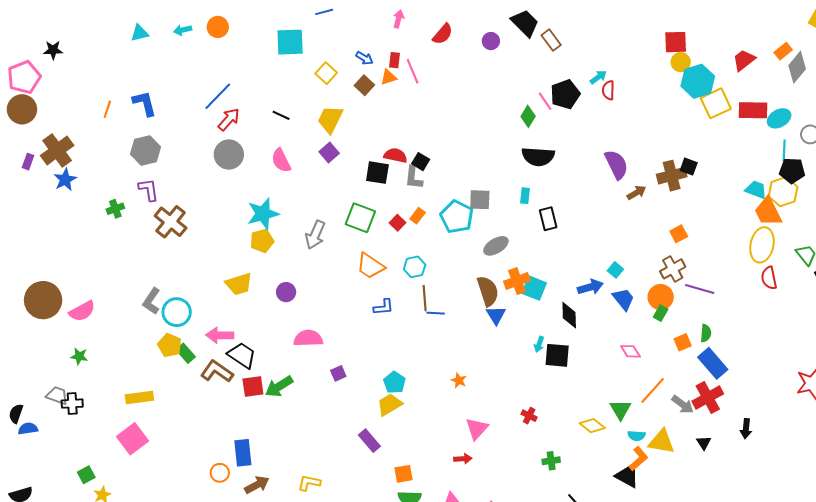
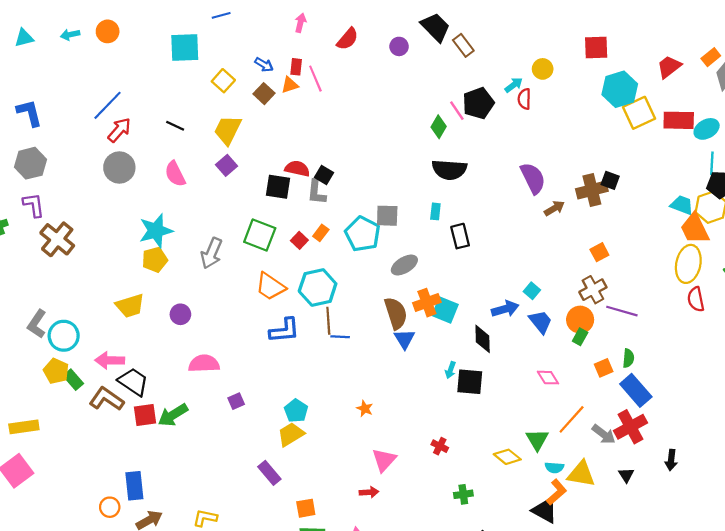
yellow circle: (681, 62) -> (543, 69), moved
cyan hexagon: (415, 267) -> (318, 288), size x1.6
blue L-shape: (383, 307) -> (284, 330), size x1.4

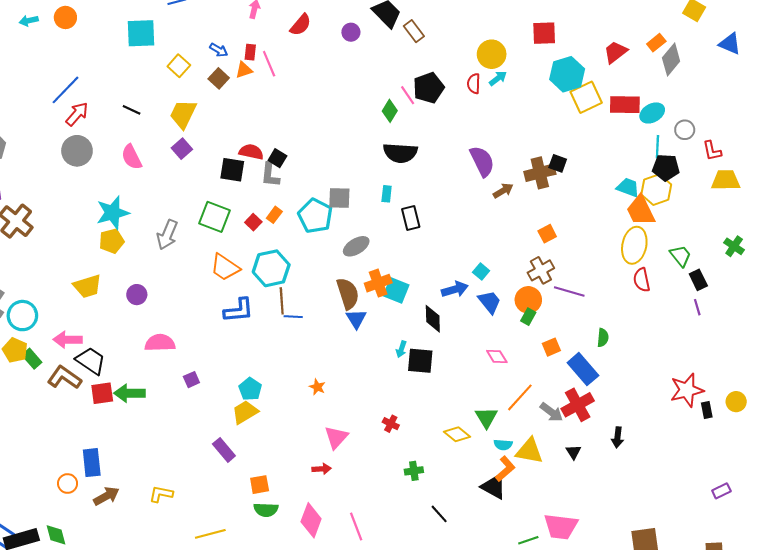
yellow circle: (543, 69) -> (492, 54), size x1.4
cyan arrow: (514, 85) -> (498, 78), moved
green semicircle: (628, 358) -> (603, 338), moved
green arrow: (173, 415) -> (129, 393), turned 32

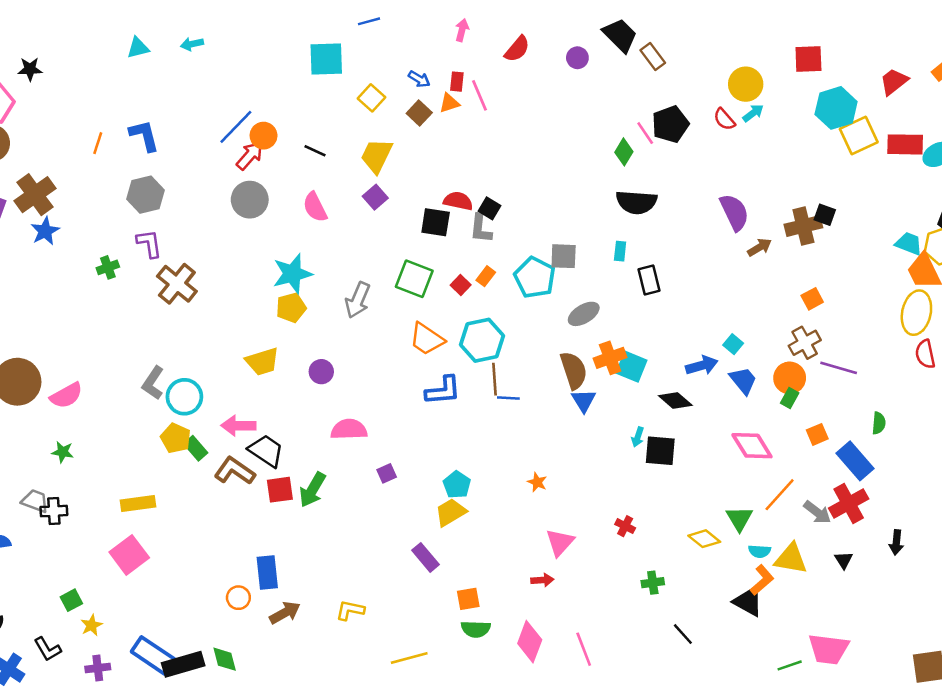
orange circle: (65, 17) -> (264, 136), moved
red semicircle: (474, 84) -> (724, 119), turned -42
black diamond: (433, 319) -> (675, 401), turned -48
pink diamond: (497, 357) -> (752, 446), size x1.6
green arrow: (129, 393) -> (312, 490), turned -60

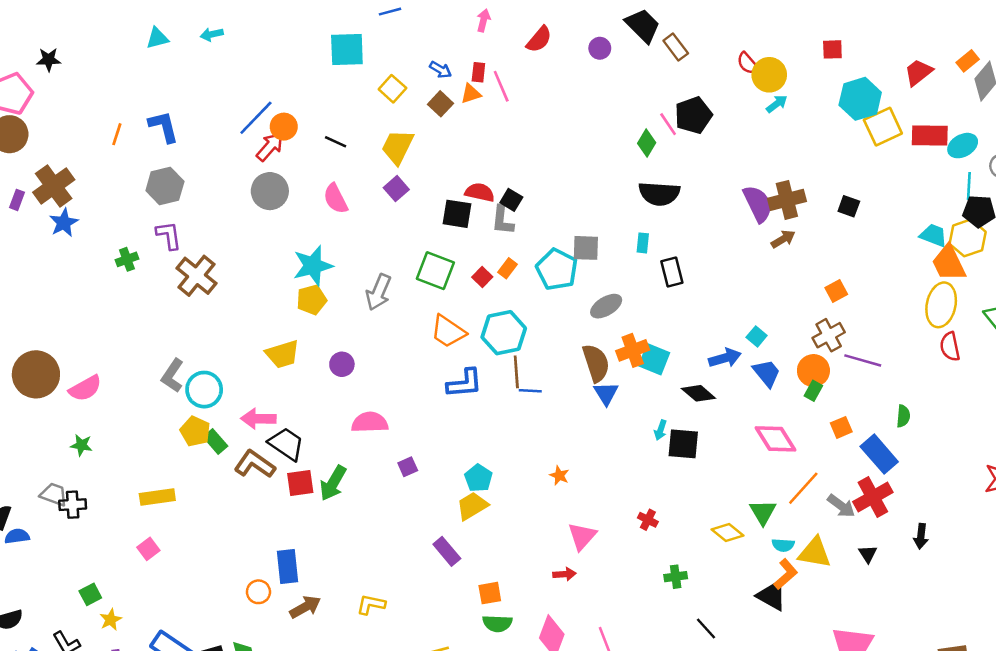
red square: (808, 59) -> (832, 49), size x0.7
red semicircle: (724, 119) -> (748, 63), moved
brown cross: (803, 226) -> (787, 200), moved
pink square: (129, 555) -> (148, 549), size x0.6

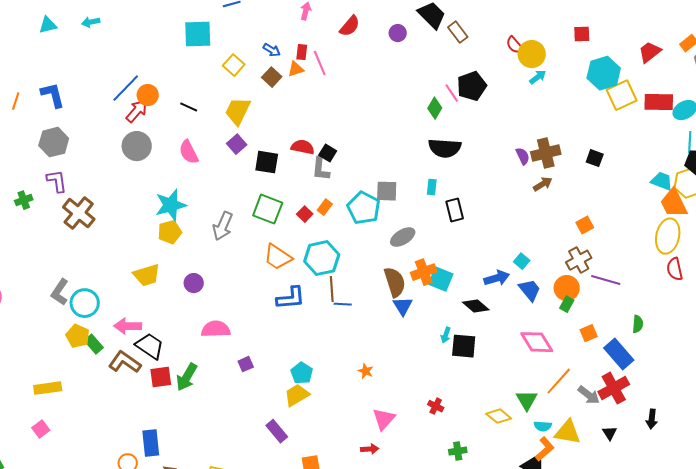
purple semicircle: (758, 204) -> (523, 156), size x0.6
black square: (457, 214) -> (267, 162), moved

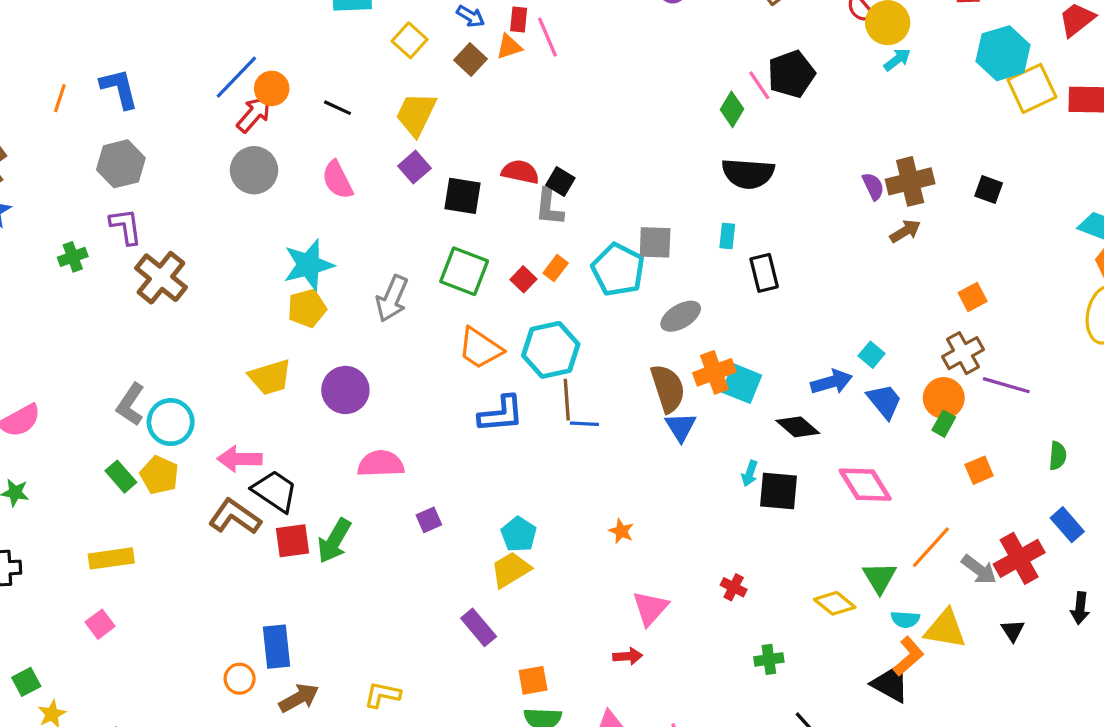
purple circle: (194, 283) -> (345, 390), size x1.5
pink diamond: (537, 342) -> (865, 485), moved
green rectangle: (94, 344) -> (121, 477), moved
blue rectangle: (619, 354) -> (1067, 525), moved, size x0.7

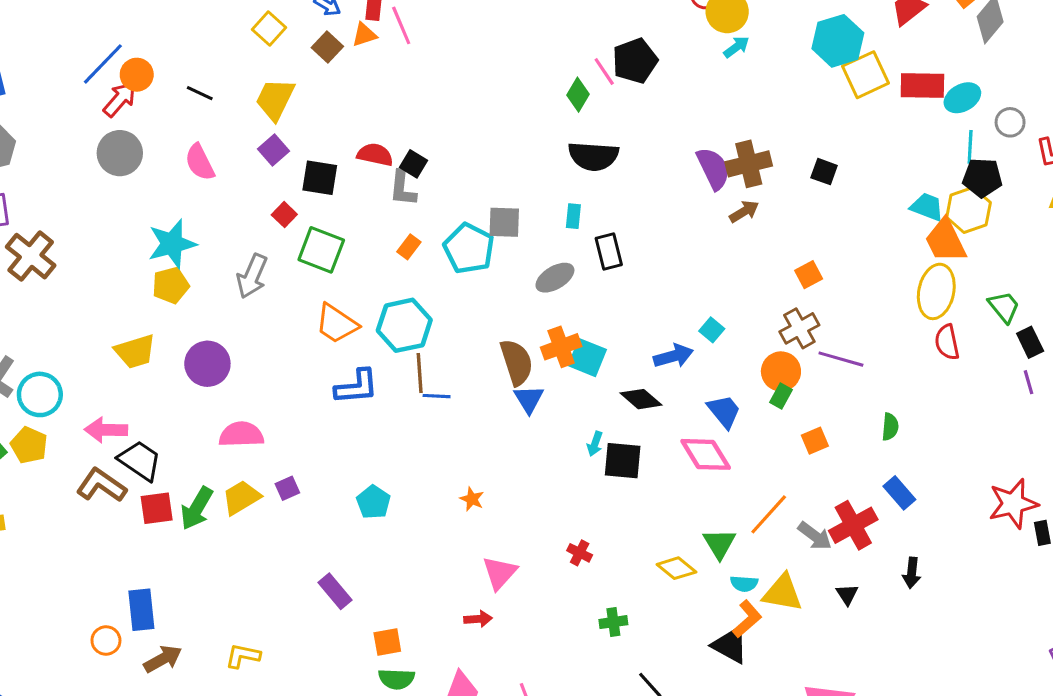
purple semicircle: (873, 186) -> (713, 168), size x1.6
red square: (523, 279) -> (284, 215), moved
gray ellipse: (681, 316) -> (555, 278), moved
blue trapezoid: (884, 401) -> (724, 411), moved
yellow trapezoid: (511, 570) -> (241, 498), moved

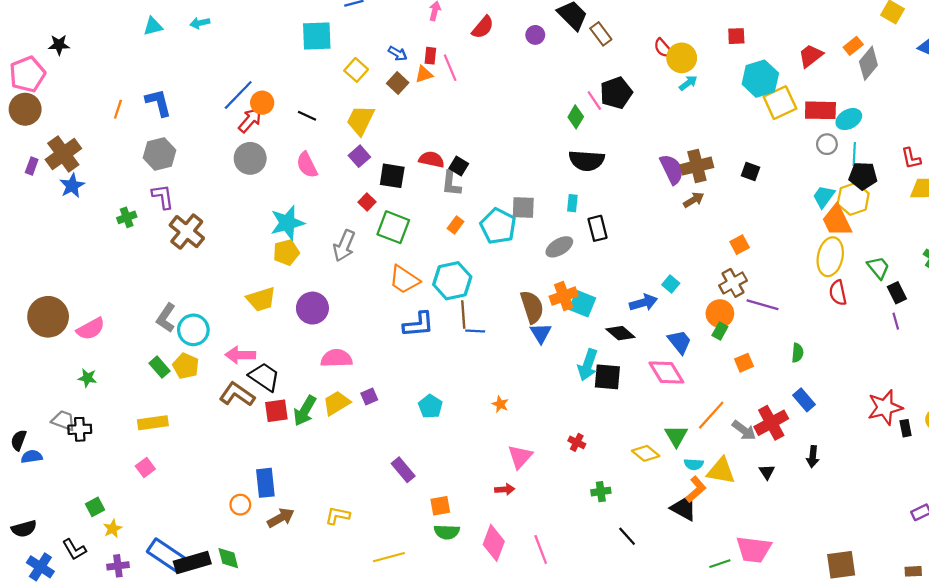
gray circle: (1010, 122) -> (827, 144), moved
cyan trapezoid: (927, 207) -> (824, 197), turned -75
cyan arrow: (595, 444) -> (588, 365), size x1.8

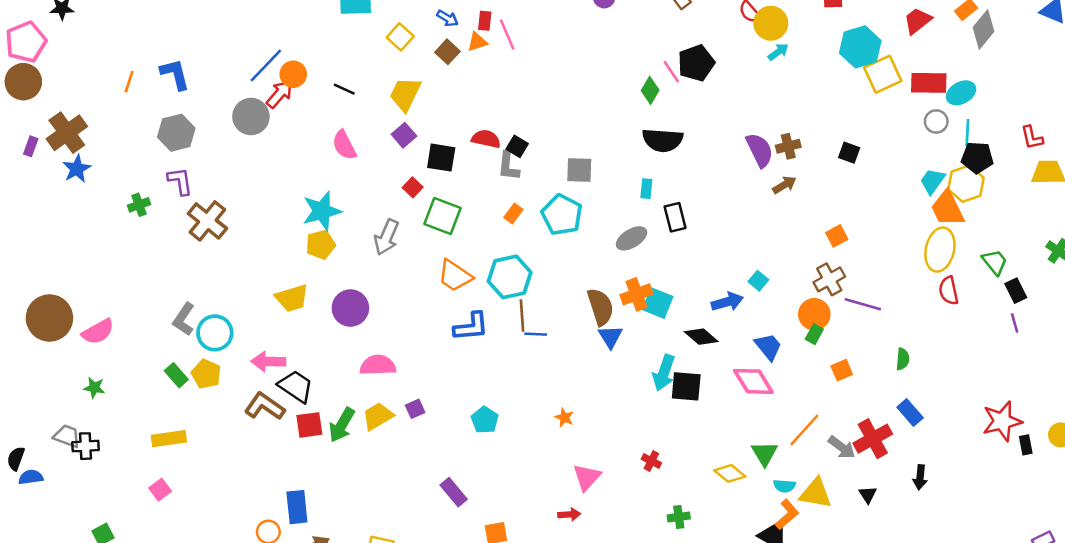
gray circle: (250, 158) -> (251, 116), moved
brown cross: (697, 166) -> (788, 146), size x0.7
gray square: (523, 208) -> (579, 170), moved

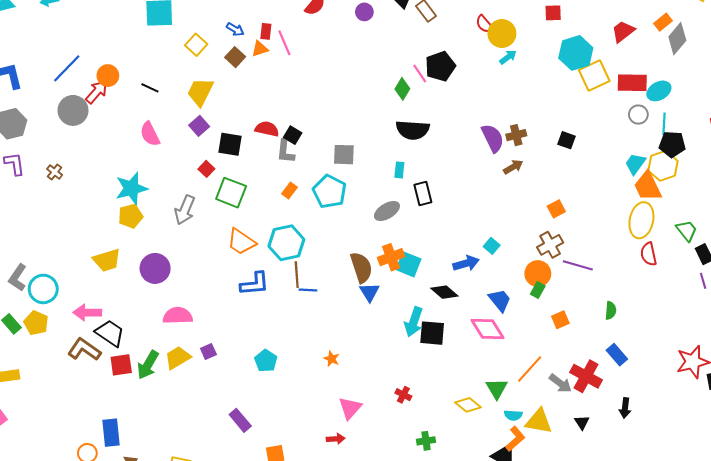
blue line: (266, 66) -> (67, 68), moved
brown cross: (207, 221) -> (55, 172), moved, size x0.5
red cross: (873, 439) -> (586, 376), turned -32

